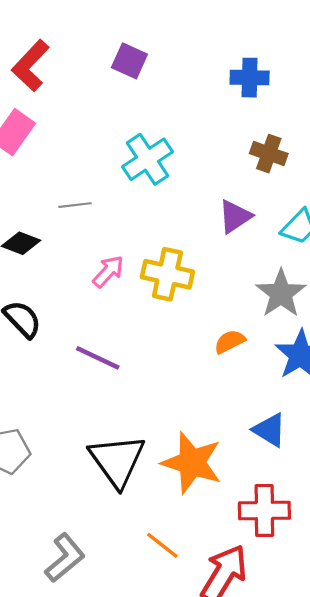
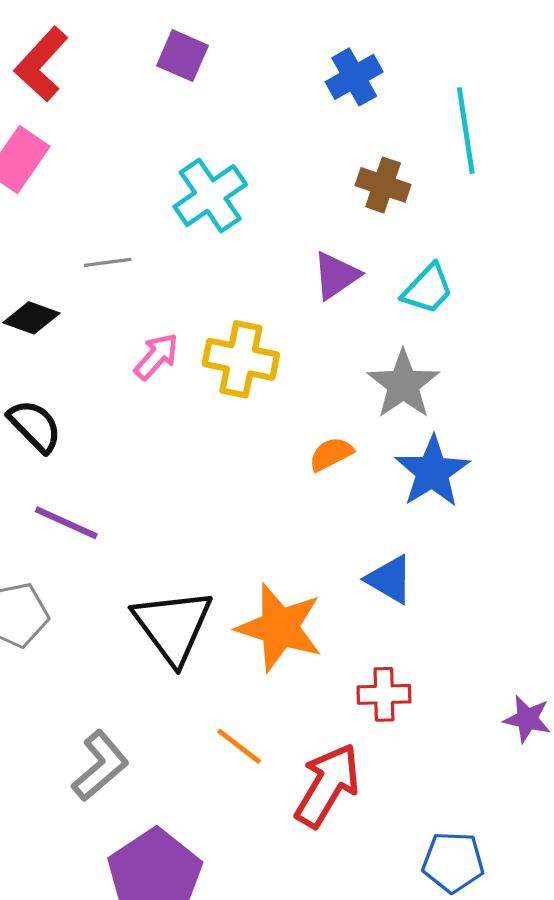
blue cross: (250, 78) -> (354, 77), turned -30
purple line: (98, 358) -> (66, 523), moved
red cross: (264, 510) -> (384, 694), size x0.7

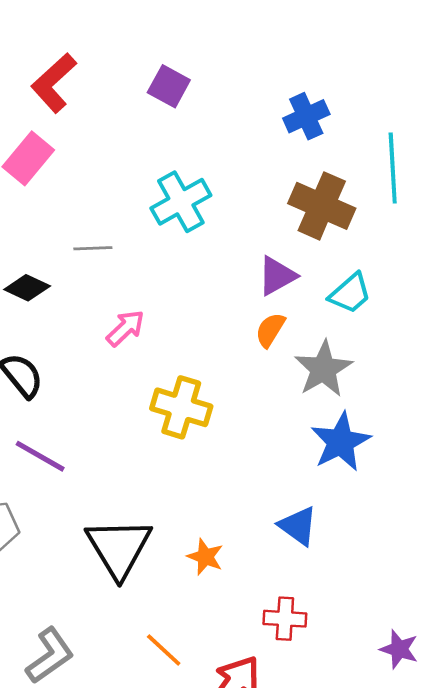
brown cross: (383, 185) -> (322, 206), size x1.5
yellow cross: (241, 359) -> (181, 407), moved
orange semicircle: (331, 454) -> (270, 330), moved, turned -36
orange star: (280, 628) -> (205, 557), size x0.5

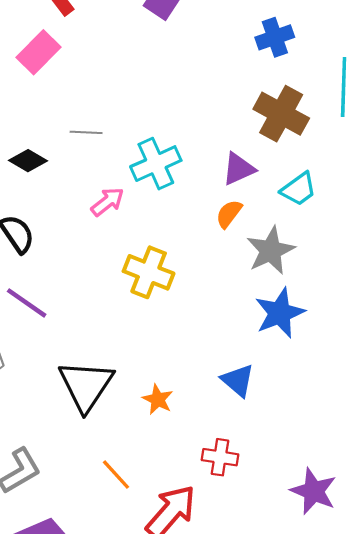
cyan cross: (181, 202) -> (156, 164), moved
purple star: (399, 649) -> (314, 491), size x1.4

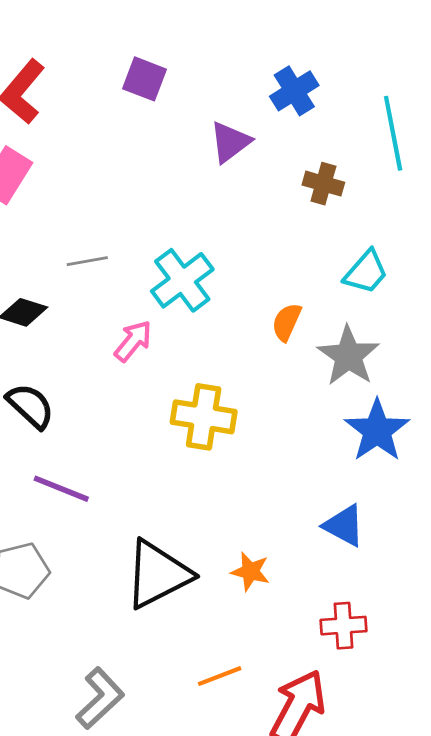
brown cross: (281, 114) -> (323, 184), size x0.6
purple triangle: (239, 169) -> (230, 142), moved
black triangle: (86, 386) -> (158, 574), turned 42
orange line: (116, 475) -> (220, 676), turned -56

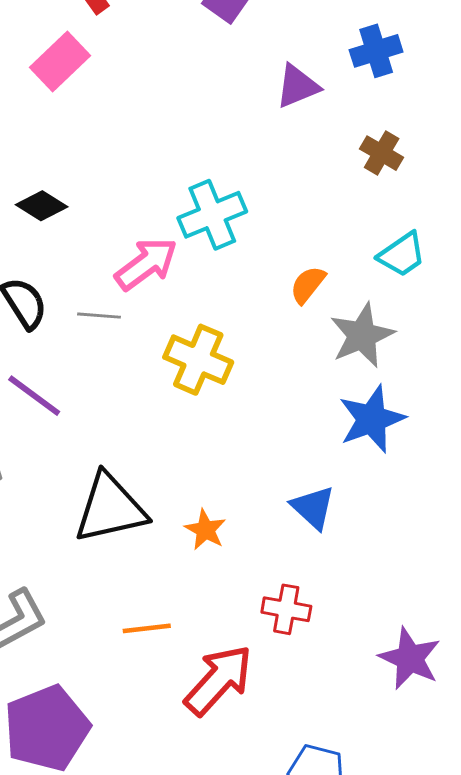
gray line: (87, 261) -> (99, 316), moved
pink arrow: (133, 341) -> (146, 264), size x1.4

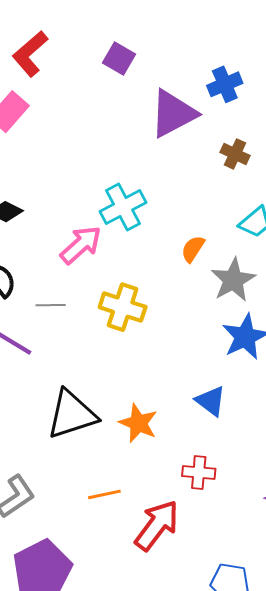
purple triangle: (297, 86) -> (173, 114), size x1.6
gray line: (99, 316) -> (51, 305), moved
orange star: (205, 530) -> (138, 423), size x1.4

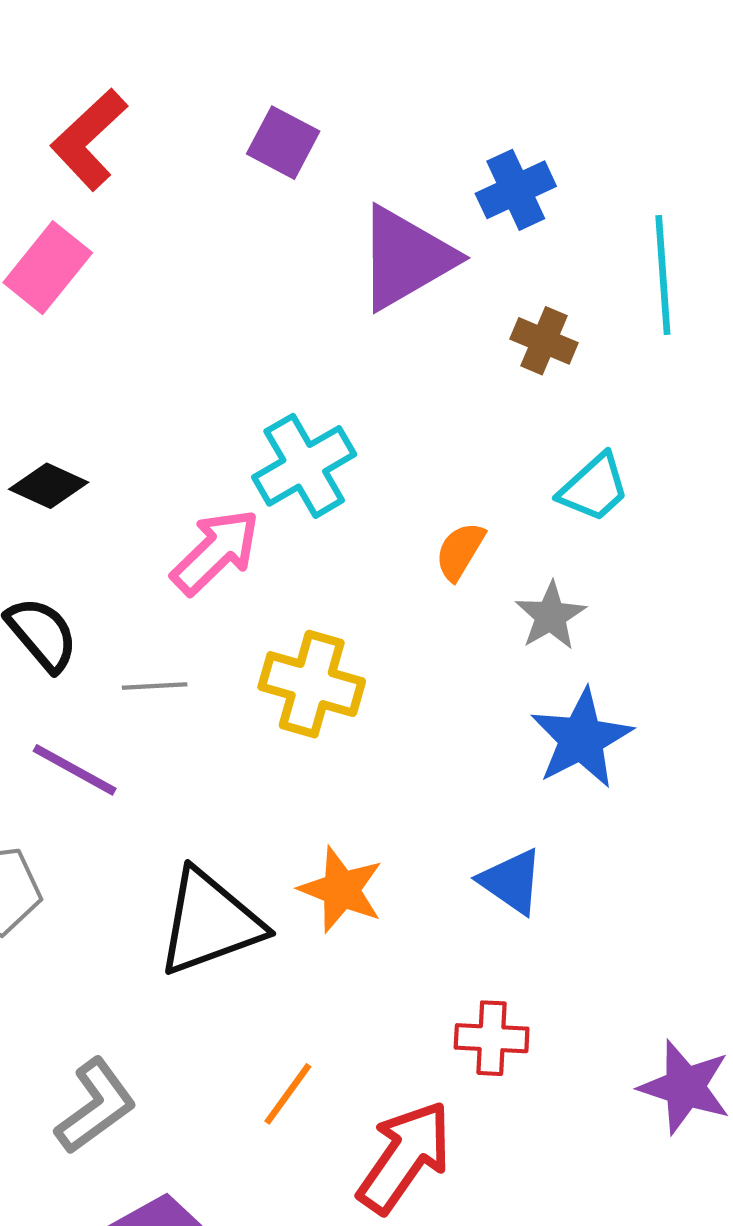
gray star: (233, 280) -> (551, 616), size x0.7
orange star: (138, 423) -> (341, 890), moved
orange line: (104, 494) -> (288, 1094), turned -40

